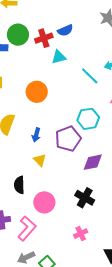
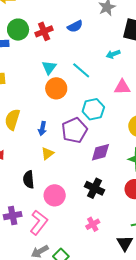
blue semicircle: (65, 30) -> (75, 26), moved
cyan triangle: (59, 57) -> (49, 67), moved, turned -35
cyan line: (90, 76) -> (81, 70), moved
orange circle: (37, 92) -> (56, 88), moved
yellow triangle: (40, 160) -> (47, 153), turned 40

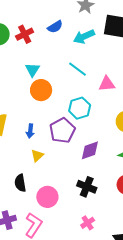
cyan arrow: (113, 54) -> (84, 37), moved, size x1.5
cyan line: (81, 70) -> (77, 69), moved

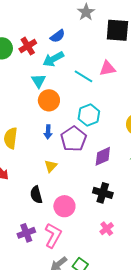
cyan arrow: (84, 37) -> (53, 59), moved
pink triangle: (107, 84) -> (108, 68), moved
blue arrow: (30, 131) -> (48, 132), moved

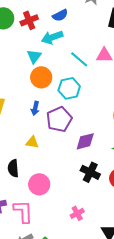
cyan hexagon: (89, 115) -> (69, 88), moved
yellow triangle: (51, 166) -> (32, 142), turned 48
black cross: (103, 193) -> (90, 172), moved
pink L-shape: (53, 235) -> (23, 211), turned -40

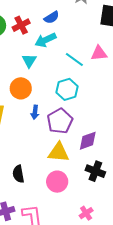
orange circle: (41, 77) -> (21, 88), moved
yellow triangle: (32, 142) -> (59, 152), moved, size x1.6
pink circle: (39, 184) -> (57, 182), moved

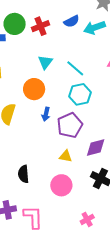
cyan arrow: (46, 40) -> (94, 28), moved
cyan line: (74, 60) -> (75, 68), moved
yellow triangle: (59, 152) -> (66, 156), size x0.6

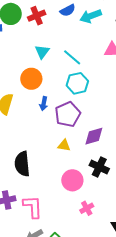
black semicircle: (23, 174) -> (22, 164), size x1.4
pink circle: (61, 185) -> (72, 180), moved

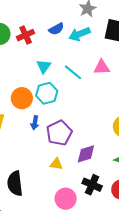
cyan triangle: (42, 52) -> (44, 66), moved
cyan line: (72, 57) -> (73, 72), moved
cyan hexagon: (77, 83) -> (47, 93), moved

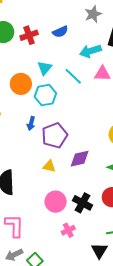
cyan arrow: (80, 34) -> (90, 51), moved
orange circle: (22, 98) -> (21, 84), moved
black cross: (92, 185) -> (83, 203), moved

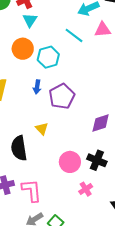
cyan triangle: (45, 68) -> (30, 20), moved
purple diamond: (80, 159) -> (101, 123), moved
yellow triangle: (49, 166) -> (42, 129), moved, turned 40

